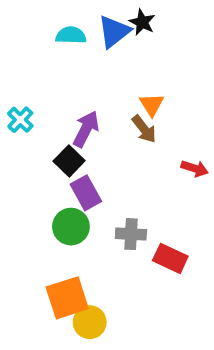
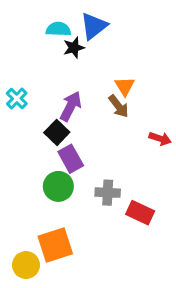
black star: (142, 22) -> (74, 48), moved, turned 30
yellow circle: (90, 322) -> (26, 265), moved

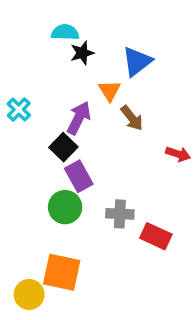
blue triangle: (94, 26) -> (137, 62), moved
orange triangle: (125, 86) -> (110, 91), moved
orange square: (55, 245) -> (62, 272), turned 30

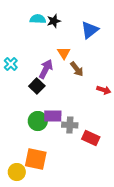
black star: (82, 53) -> (54, 21), moved
blue triangle: (137, 62) -> (90, 30), moved
purple rectangle: (79, 176) -> (53, 116), moved, turned -60

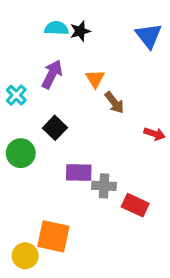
blue triangle: (90, 30) -> (149, 36), moved, turned -30
purple arrow: (46, 69) -> (52, 74), moved
green circle: (38, 121) -> (21, 153), moved

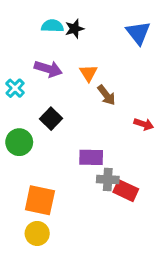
purple arrow: (52, 74) -> (48, 69), turned 80
purple rectangle: (79, 172) -> (91, 157), moved
gray cross: (104, 186) -> (108, 180), moved
orange square: (53, 236) -> (40, 200), moved
yellow circle: (25, 256) -> (37, 233), moved

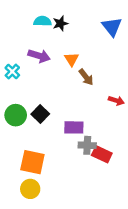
black square: (51, 119) -> (40, 114), moved

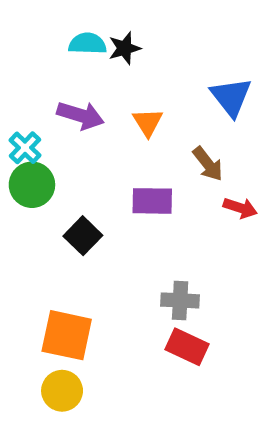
blue triangle: (112, 27) -> (231, 97), moved
brown arrow: (86, 77) -> (208, 164), moved
green circle: (16, 115) -> (32, 185), moved
purple rectangle: (74, 127) -> (152, 201), moved
red rectangle: (102, 154) -> (187, 347), moved

